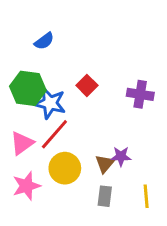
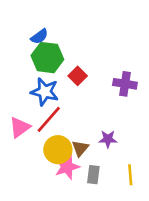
green hexagon: (28, 88) -> (47, 58), moved
brown triangle: (105, 164) -> (80, 148), moved
pink star: (26, 186) -> (67, 167), moved

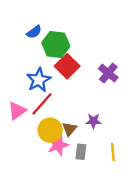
green hexagon: (47, 58) -> (56, 45), moved
red square: (78, 76) -> (67, 66), size x1.5
purple cross: (125, 84) -> (108, 73), turned 30
blue star: (45, 92) -> (39, 80), turned 30

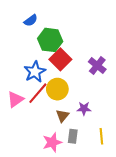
blue semicircle: (34, 32) -> (31, 20), moved
yellow circle: (50, 130) -> (57, 89), moved
pink star: (58, 145) -> (52, 142), moved

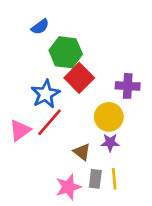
purple cross: (97, 66) -> (128, 86), turned -36
yellow circle: (57, 89) -> (109, 117), moved
brown triangle: (62, 116) -> (82, 152), turned -32
yellow line: (101, 136) -> (114, 179), moved

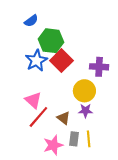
blue star: (46, 94) -> (36, 61), moved
red line: (50, 122) -> (38, 117), moved
pink triangle: (20, 130) -> (33, 100), moved, turned -42

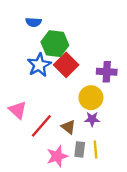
blue semicircle: (31, 21) -> (33, 22), turned 40
pink triangle: (33, 100) -> (18, 110), moved

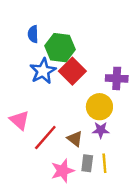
blue semicircle: (33, 22) -> (33, 34), moved, turned 84

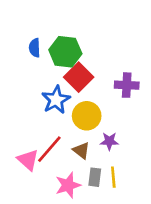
blue semicircle: (33, 34) -> (35, 48), moved
blue star: (43, 71) -> (56, 100), moved
yellow circle: (99, 107) -> (87, 116), moved
pink triangle: (20, 120) -> (28, 160), moved

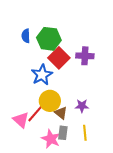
purple cross: (127, 85) -> (85, 56), moved
yellow circle: (87, 116) -> (50, 101), moved
gray rectangle: (95, 177) -> (63, 133), moved
pink star: (68, 185) -> (51, 139), turned -30

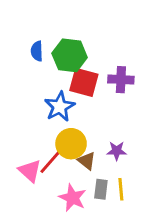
red square: (59, 58) -> (84, 82), turned -30
gray rectangle: (63, 133) -> (101, 189), moved

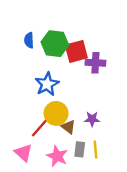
red square: (84, 82) -> (76, 51), moved, turned -30
pink triangle: (30, 171) -> (23, 153), moved

